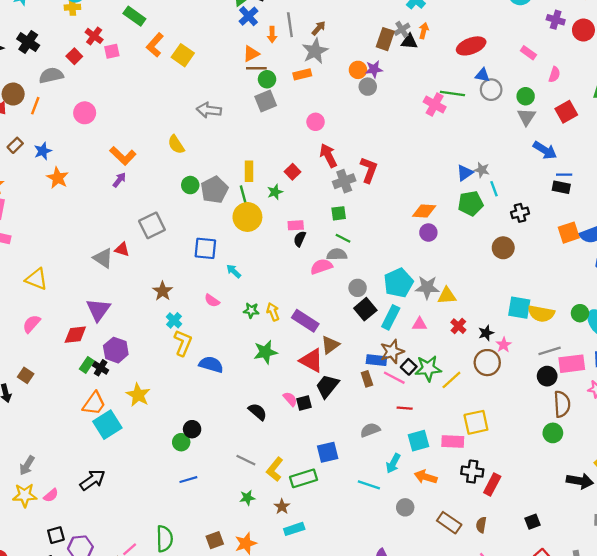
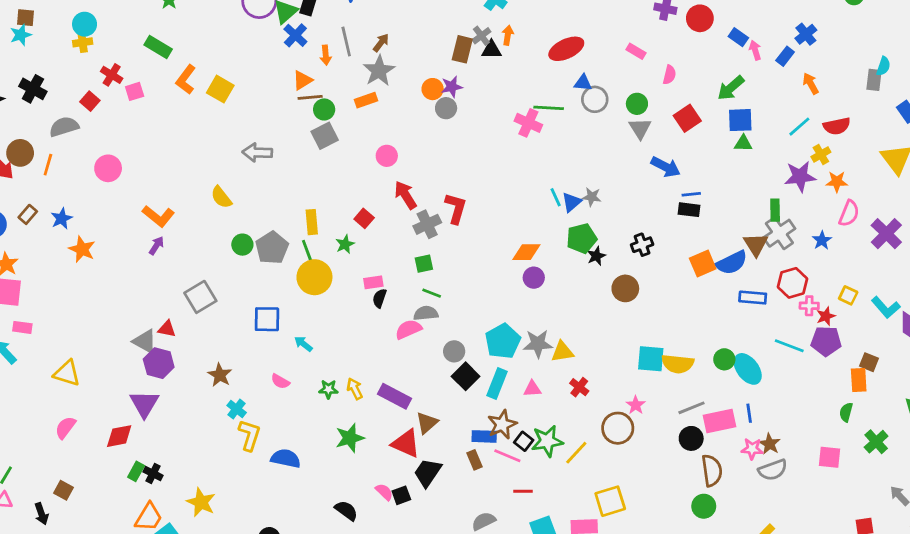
cyan line: (494, 189) -> (556, 197), moved
black star: (486, 333) -> (596, 256), moved
purple hexagon: (116, 350) -> (159, 363), moved

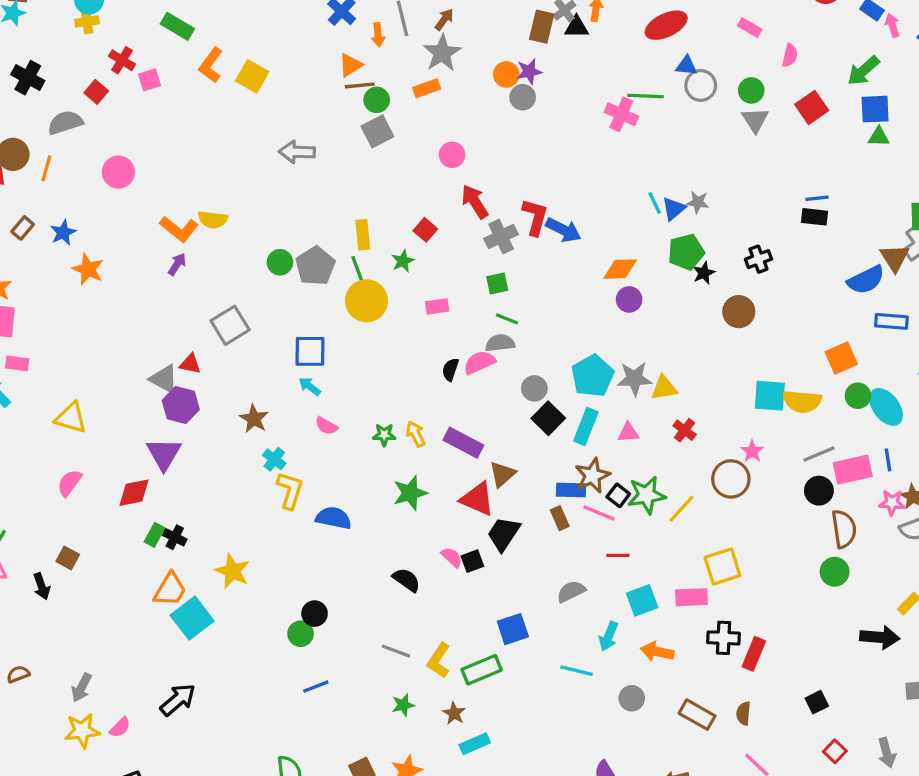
blue arrow: (666, 167) -> (563, 230), moved
yellow semicircle: (221, 197) -> (213, 220), moved, turned -45
orange square: (703, 264) -> (841, 358), moved
black semicircle: (380, 298) -> (450, 370), moved
cyan arrow: (303, 344) -> (310, 386), moved

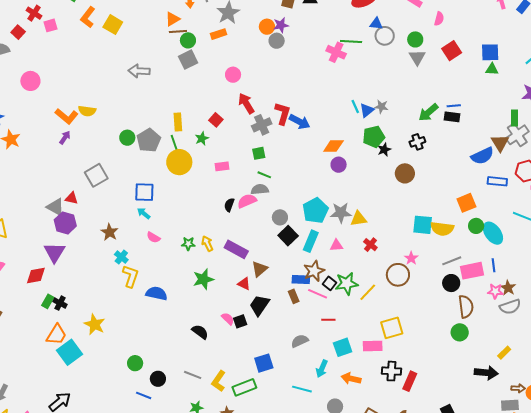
green arrow: (863, 71) -> (428, 112), moved
red triangle: (477, 499) -> (244, 284), size x0.6
black circle: (315, 614) -> (158, 379), moved
blue line: (316, 687) -> (144, 395), turned 42

